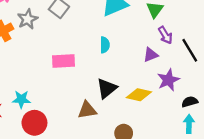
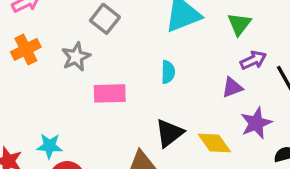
gray star: (28, 19) -> (76, 57), moved
purple arrow: (165, 35) -> (253, 60), turned -84
yellow diamond: (139, 95) -> (214, 143), turned 40

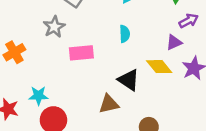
orange cross: (26, 49) -> (14, 52), moved
black triangle: (169, 133) -> (129, 80), turned -45
yellow diamond: (214, 143) -> (159, 67), moved

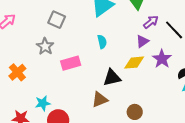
yellow diamond: (159, 67) -> (134, 63), turned -45
black triangle: (129, 80) -> (112, 78), turned -36

